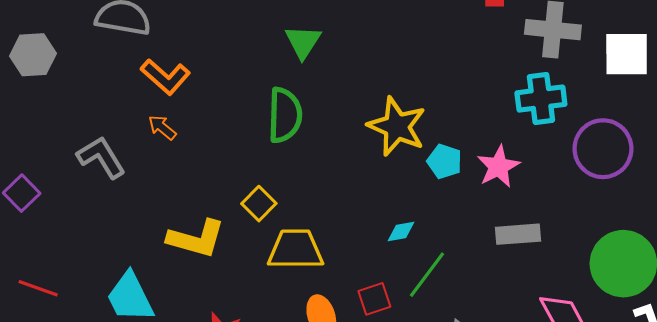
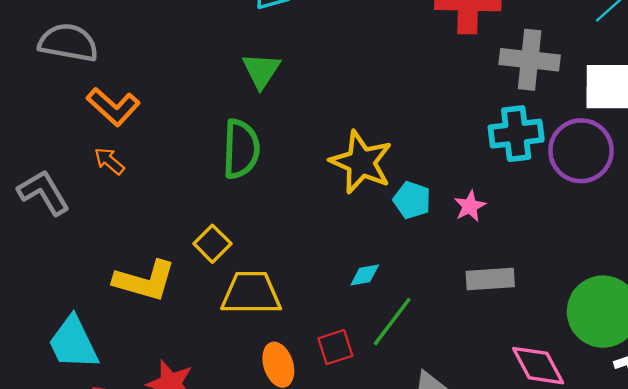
purple circle: (603, 149) -> (581, 151), moved
pink star: (498, 167) -> (470, 206), size x0.7

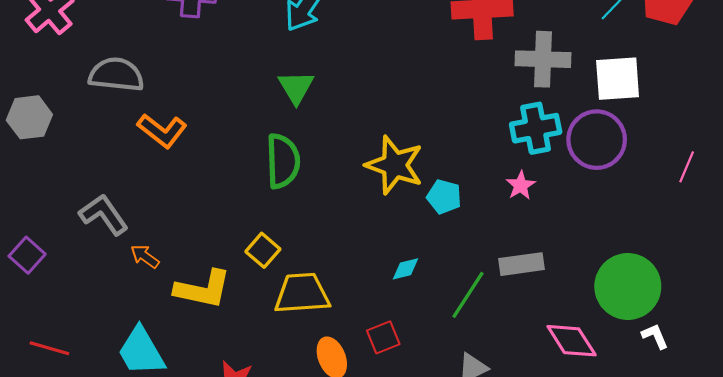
orange arrow: (109, 161) -> (145, 256), moved
pink star: (470, 206) -> (521, 185), moved
green line: (392, 322) -> (468, 295), moved

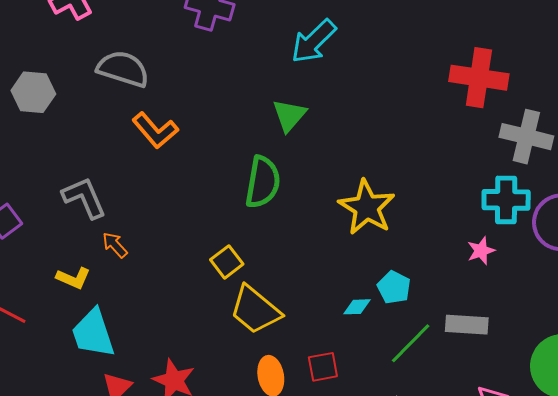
cyan pentagon: (444, 197) -> (394, 287), moved
yellow L-shape: (203, 289) -> (73, 278), moved, size x0.6
yellow trapezoid: (302, 293) -> (255, 310), turned -148

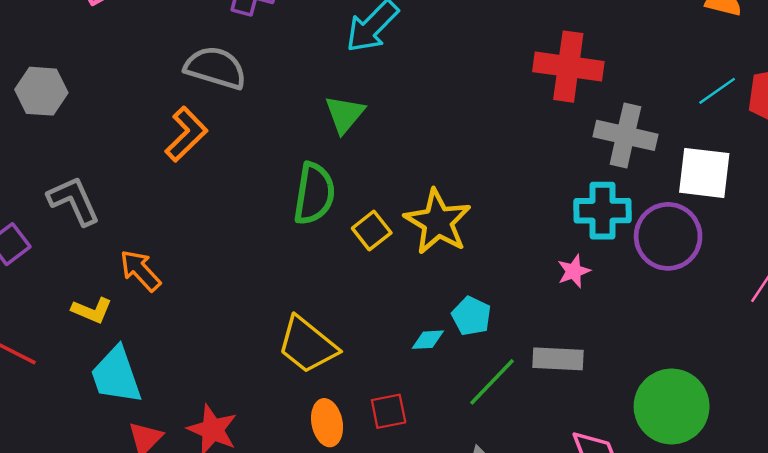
gray semicircle: (123, 69) -> (216, 68), moved
orange L-shape: (155, 130) -> (186, 134), turned -93
gray L-shape: (84, 198) -> (74, 201), moved
orange arrow: (115, 245) -> (140, 270), size x1.4
yellow square: (227, 262) -> (372, 230), moved

